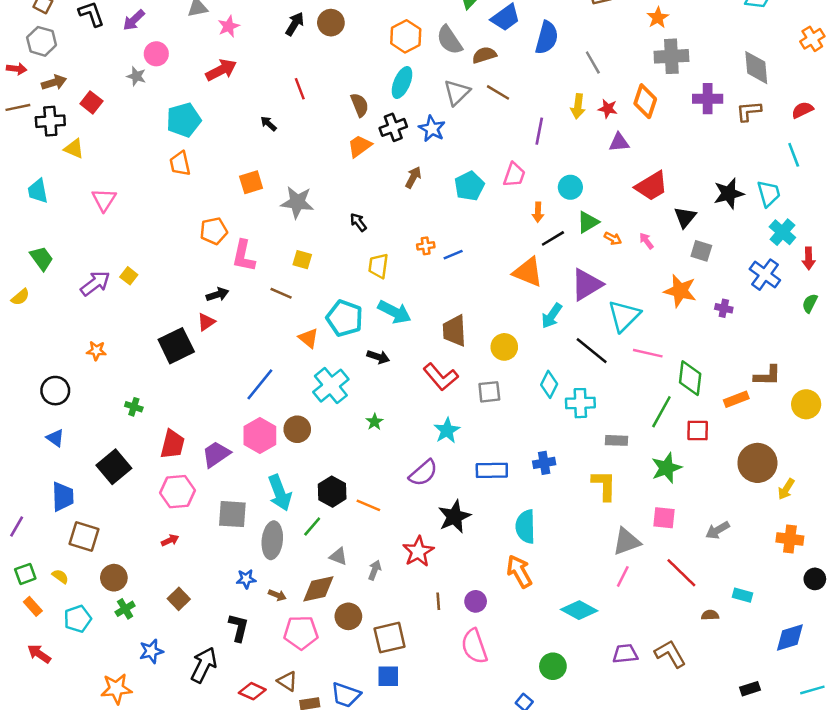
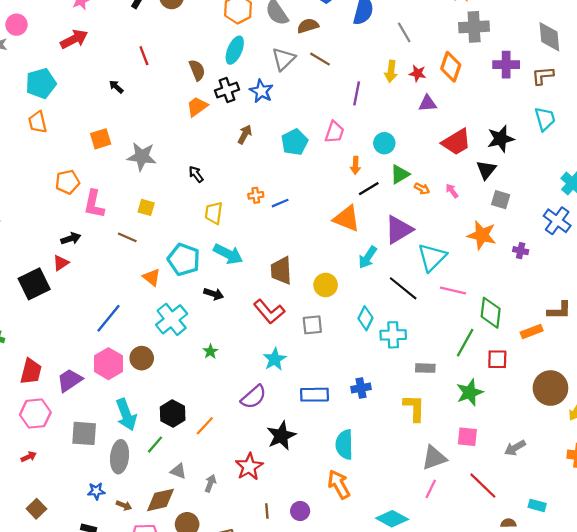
black star: (729, 193) -> (501, 139), moved
cyan trapezoid: (769, 193) -> (545, 119), moved
orange line: (368, 505) -> (205, 426), turned -70

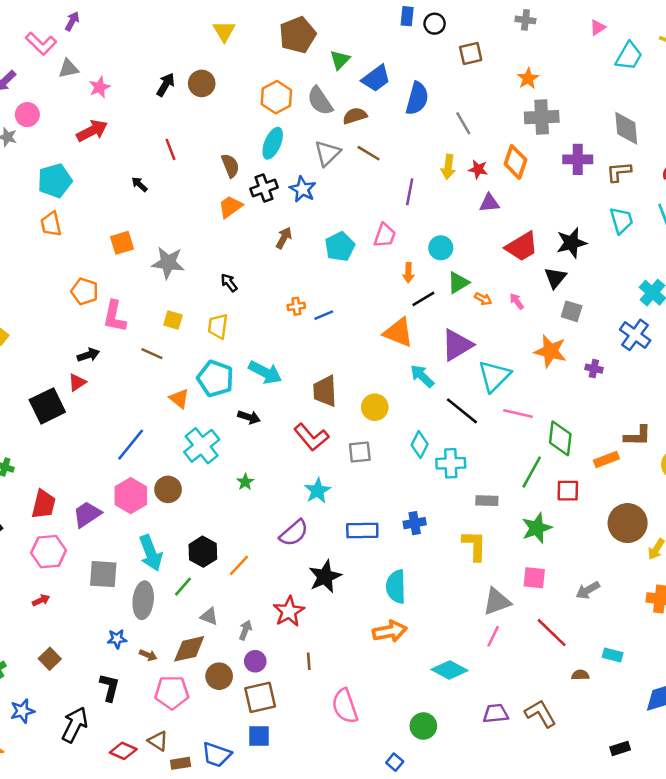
orange pentagon: (67, 182) -> (85, 291), turned 30
yellow trapezoid: (214, 213) -> (218, 326), moved
cyan arrow: (368, 257) -> (422, 376), turned 100
orange arrow: (339, 484) -> (390, 631), turned 108
purple circle: (300, 511) -> (255, 661), moved

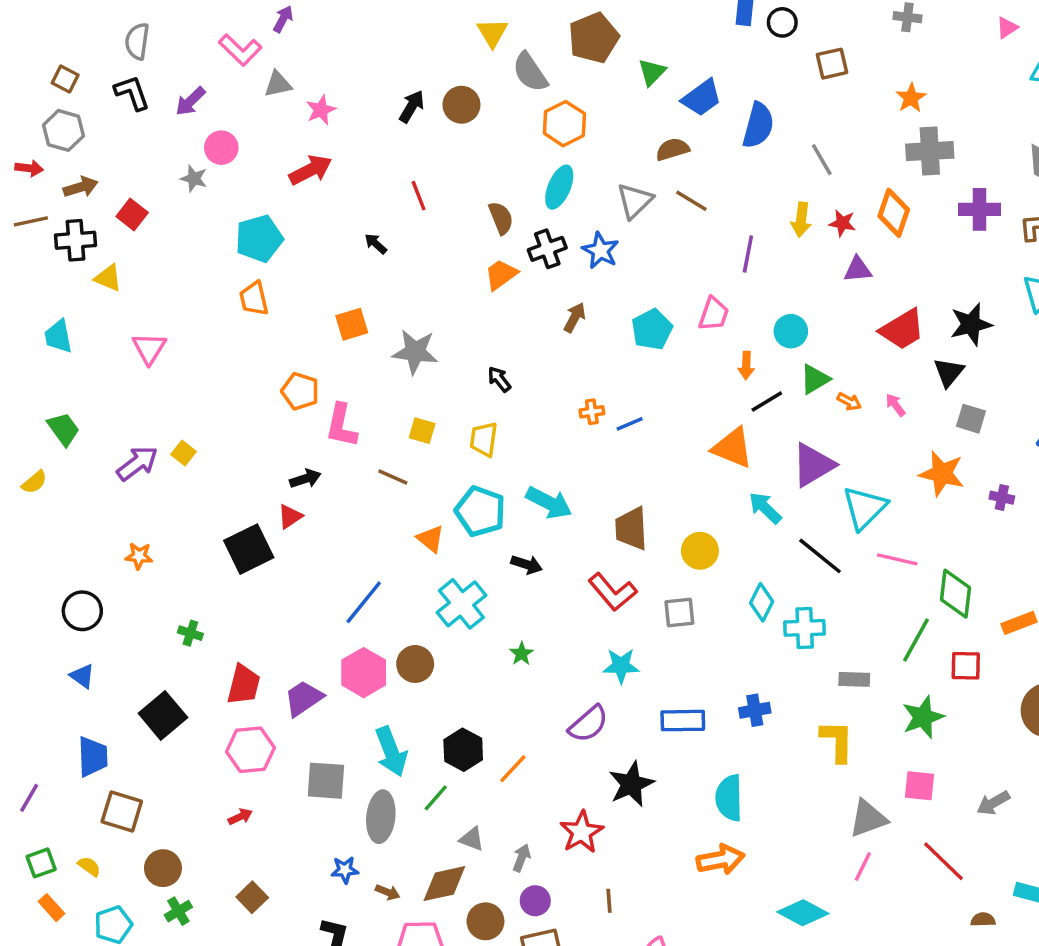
gray semicircle: (320, 101) -> (530, 72), moved
cyan star: (317, 491) -> (621, 666), turned 30

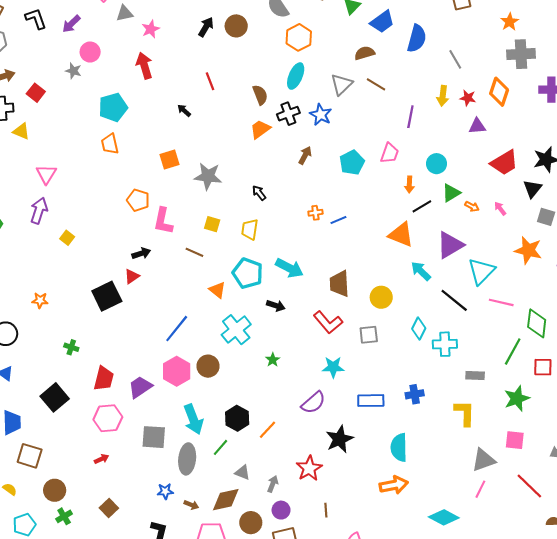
red arrow: (311, 170) -> (144, 66), turned -80
purple arrow: (137, 463) -> (39, 211), moved, turned -35

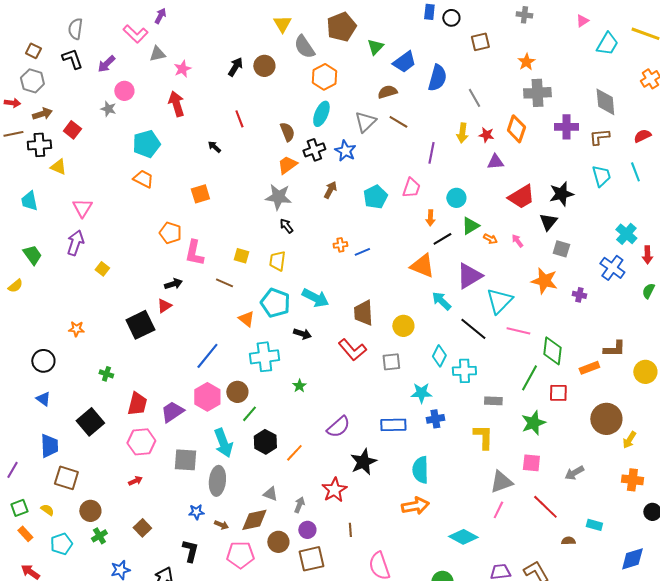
orange trapezoid: (110, 144) -> (143, 179), turned 130
gray star: (208, 176) -> (278, 197), moved
cyan cross: (236, 330) -> (264, 357), turned 32
cyan star: (333, 367) -> (421, 393), moved
green line: (221, 447) -> (249, 414), moved

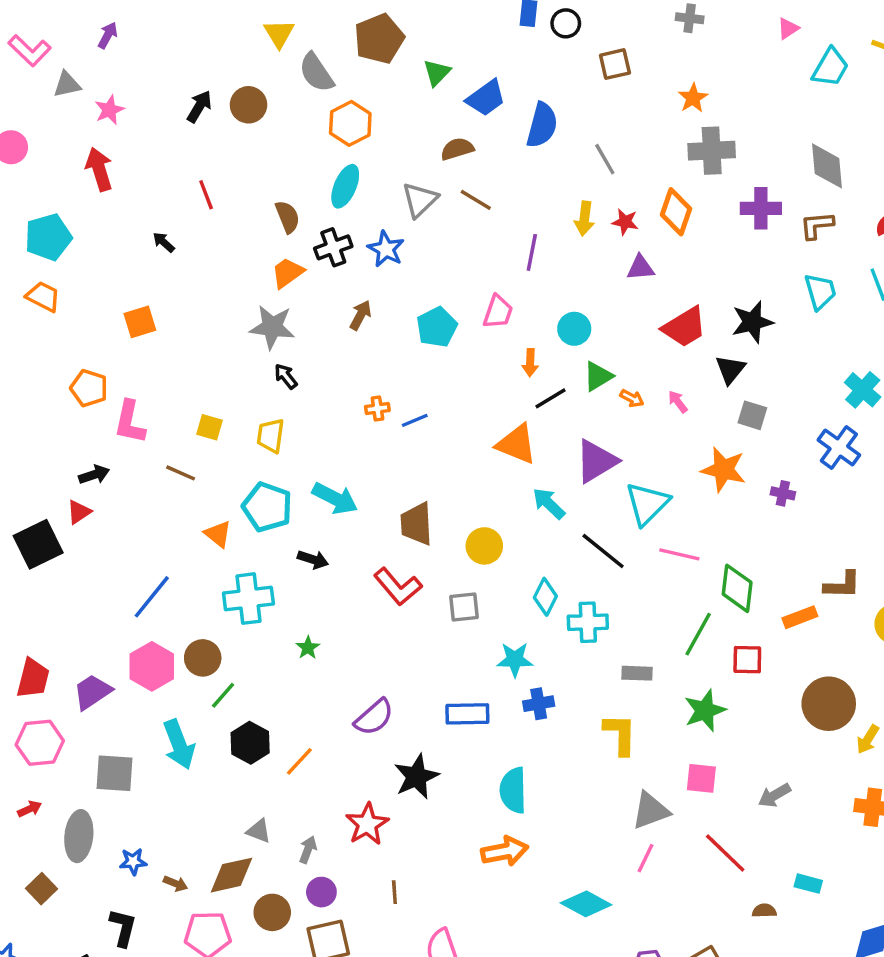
purple arrow: (160, 16) -> (108, 35), moved
gray ellipse: (217, 481) -> (79, 836), moved

